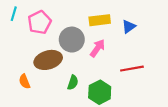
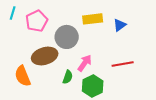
pink arrow: (98, 48) -> (85, 63), moved
orange semicircle: (24, 81) -> (23, 76), size x1.5

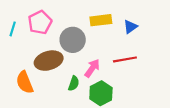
cyan line: (13, 13) -> (13, 29), moved
red line: (123, 64) -> (125, 59), moved

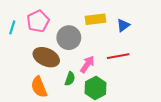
brown ellipse: (49, 61) -> (46, 57), turned 40
orange semicircle: (25, 82) -> (39, 87), moved

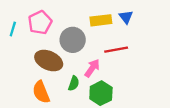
blue triangle: (123, 25) -> (126, 17), moved, turned -32
red line: (118, 56) -> (116, 50), moved

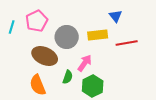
yellow rectangle: (101, 20) -> (98, 35), moved
red line: (116, 50) -> (127, 43), moved

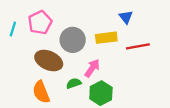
green semicircle: (68, 77) -> (74, 83), turned -128

